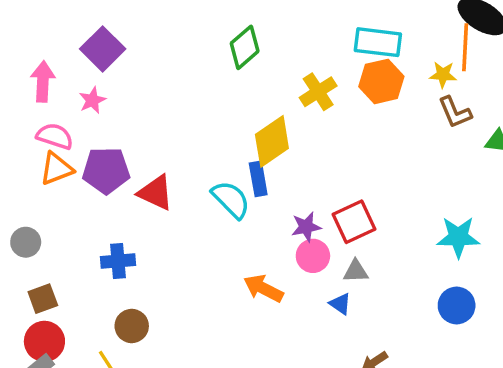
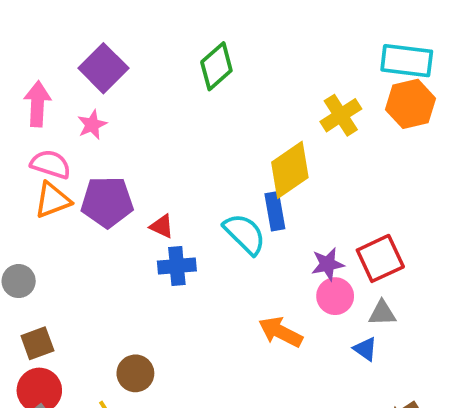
green diamond: (245, 47) -> (216, 66), moved
red triangle: (156, 193) -> (162, 226), size x0.6
blue cross: (118, 261) -> (177, 266), moved

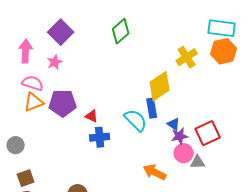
gray triangle: (382, 313) -> (198, 162), moved
blue triangle: (365, 349) -> (174, 124), moved

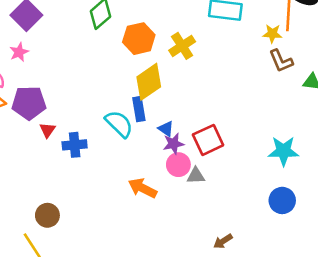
orange hexagon: (224, 51) -> (139, 39), moved
red triangle: (92, 116) -> (47, 130), moved, turned 40

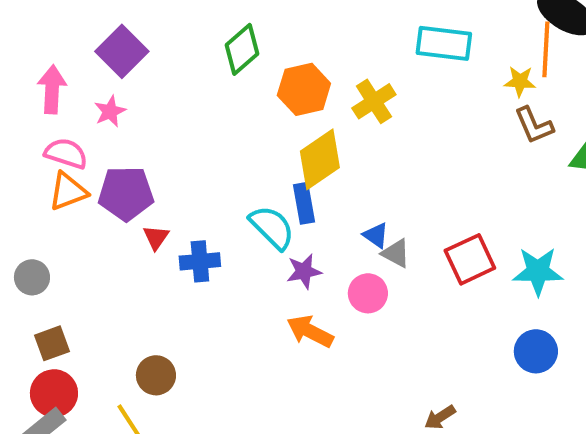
blue triangle: (166, 129) -> (376, 235), moved
red square: (208, 140) -> (470, 259), moved
purple star: (173, 144) -> (304, 271), moved
gray triangle: (196, 176) -> (396, 253), moved, turned 30

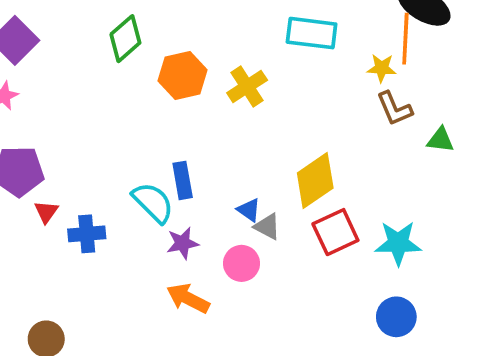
yellow diamond: (320, 159) -> (315, 180), moved

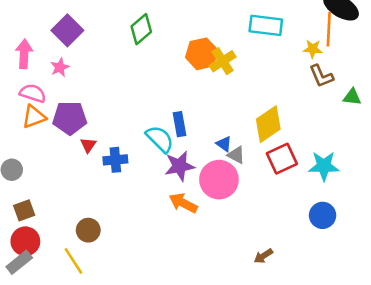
orange hexagon: (183, 75) -> (202, 54), moved
purple star: (183, 243) -> (179, 166), size x1.4
pink circle: (242, 263) -> (219, 180), size x1.6

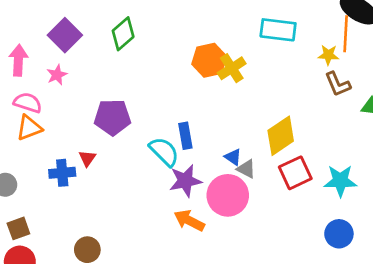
green diamond: (141, 29) -> (123, 34), moved
purple pentagon: (70, 118) -> (113, 117), moved
blue cross: (115, 160) -> (62, 173), moved

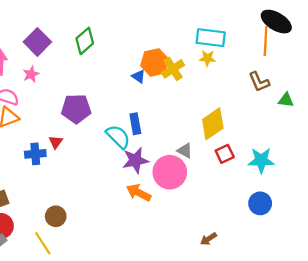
yellow star: (328, 55) -> (207, 58), moved
blue triangle: (233, 157) -> (139, 76), moved
red square: (295, 173) -> (225, 154), size x0.7

